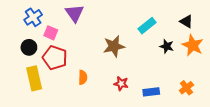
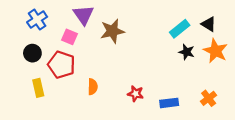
cyan rectangle: (147, 26) -> (180, 29), moved
pink square: (51, 33) -> (70, 37), moved
brown star: (114, 46) -> (112, 31), moved
yellow rectangle: (34, 78) -> (38, 88), size x0.7

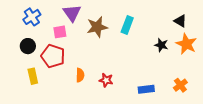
cyan rectangle: (180, 29) -> (127, 25), moved, turned -30
pink square: (70, 37) -> (60, 32), turned -32
red star: (136, 94) -> (106, 80), moved

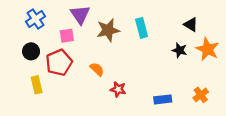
black triangle: (180, 21) -> (191, 25), moved
cyan rectangle: (127, 25) -> (142, 28), turned -36
red pentagon: (53, 56) -> (59, 63), turned 30
orange semicircle: (80, 75) -> (97, 69), moved, turned -48

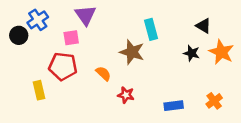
brown star: (108, 30) -> (132, 52), moved, turned 30
black circle: (31, 51) -> (19, 35), moved
red pentagon: (59, 63) -> (63, 66), turned 30

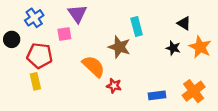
black circle: (19, 35) -> (12, 39), moved
red pentagon: (63, 66) -> (40, 56), moved
orange semicircle: (103, 73) -> (93, 66), size x1.6
orange cross: (214, 101) -> (194, 91), size x1.5

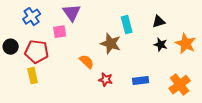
black triangle: (184, 23) -> (159, 22), moved, turned -48
black circle: (12, 39) -> (11, 47), moved
orange semicircle: (93, 66) -> (87, 62), size x0.7
blue rectangle: (157, 95) -> (141, 81), moved

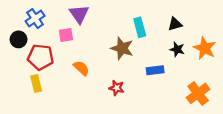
black circle: (11, 47) -> (19, 39), moved
orange semicircle: (87, 62) -> (81, 68), moved
blue rectangle: (141, 81) -> (155, 70), moved

